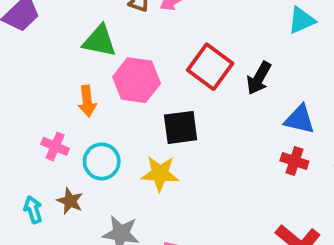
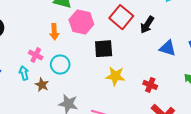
red cross: (294, 161) -> (150, 85), moved
yellow star: (160, 174) -> (115, 76), moved
cyan arrow: (33, 210) -> (24, 73), moved

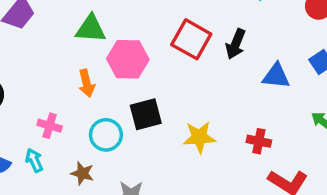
black square: (104, 49) -> (146, 114), moved
pink cross: (36, 55) -> (50, 126), moved
cyan arrow: (24, 73) -> (34, 160), moved

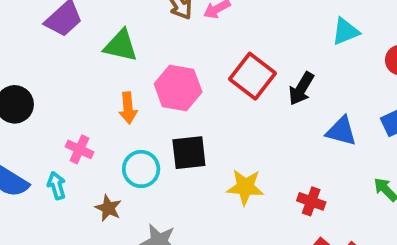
green triangle: (91, 29) -> (121, 46), moved

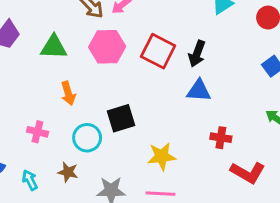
pink hexagon: (178, 88) -> (107, 47), moved
blue triangle: (341, 131) -> (199, 91), moved
cyan arrow: (57, 186) -> (30, 180), moved
yellow star: (245, 187) -> (162, 156), moved

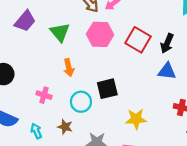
green triangle: (54, 47) -> (60, 32), turned 45

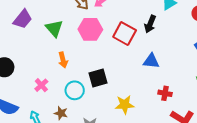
black arrow: (167, 43) -> (150, 24), moved
pink cross: (44, 95) -> (41, 85), turned 32

